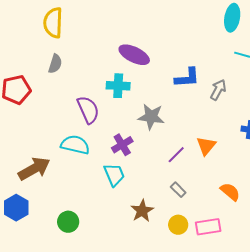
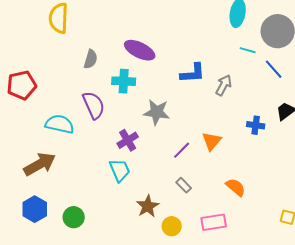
gray semicircle: (55, 64) -> (91, 59), moved
cyan semicircle: (75, 145) -> (60, 124), moved
blue hexagon: (16, 208) -> (35, 209), moved
yellow circle: (178, 225) -> (172, 226), moved

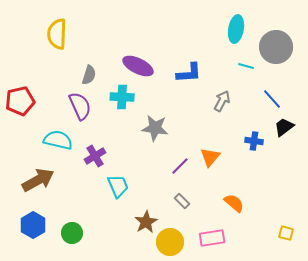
blue line: (274, 69) -> (272, 99), moved
blue L-shape: (193, 73) -> (189, 73), moved
purple semicircle: (94, 105) -> (80, 106), moved
purple cross: (128, 140) -> (95, 156), moved
yellow circle: (172, 226) -> (170, 242), size x1.4

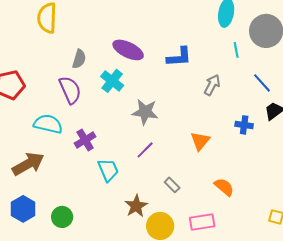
cyan line: (246, 66) -> (236, 50), turned 63
cyan cross: (122, 97) -> (112, 81), turned 35
purple line: (180, 166) -> (145, 150), moved

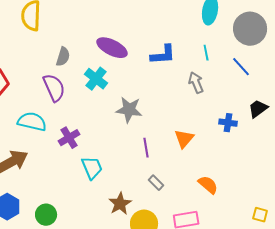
cyan line: (236, 50) -> (206, 53), moved
blue line: (262, 83) -> (241, 67), moved
gray arrow: (212, 85) -> (196, 83), turned -50
purple line: (145, 150) -> (146, 148), moved, turned -54

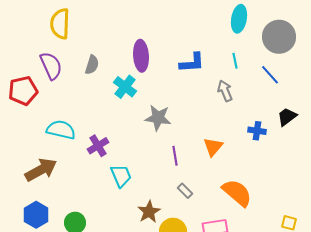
purple ellipse: (112, 48) -> (141, 56), turned 60
purple semicircle: (54, 88) -> (51, 66), moved
orange semicircle: (208, 185) -> (237, 193), size x1.5

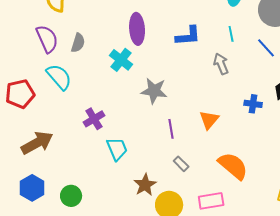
gray semicircle: (92, 65) -> (78, 43), moved
red pentagon: (23, 91) -> (20, 94), moved
cyan semicircle: (61, 130) -> (59, 77), moved, turned 36

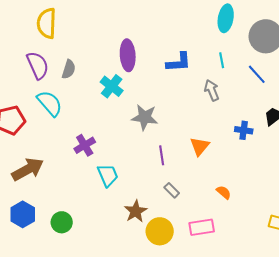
orange semicircle: (233, 166) -> (224, 192), size x0.5

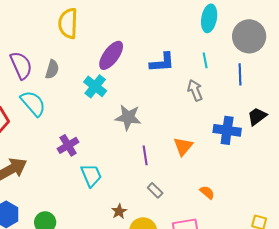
yellow semicircle: (47, 23) -> (68, 23), moved
purple ellipse: (128, 55) -> (111, 55), turned 40
blue line: (257, 74) -> (240, 74), turned 40
blue cross: (244, 130) -> (227, 130), size x1.5
brown star: (136, 211) -> (119, 211), size x0.7

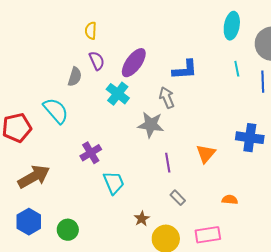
yellow semicircle: (68, 23) -> (91, 31), size x0.6
cyan line: (205, 60) -> (237, 69), moved
purple semicircle: (21, 65) -> (97, 61), moved, size x0.7
gray arrow: (195, 90) -> (167, 98), moved
orange semicircle: (207, 192) -> (230, 200), turned -35

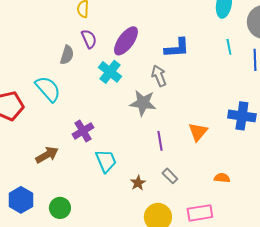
brown arrow: (34, 177) -> (47, 155), moved, size x0.7
brown star: (142, 219) -> (138, 183), moved

